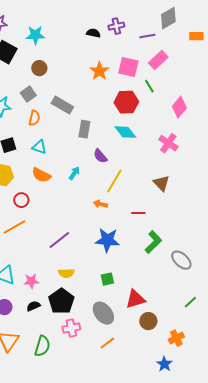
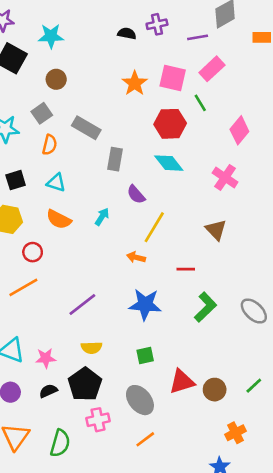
gray ellipse: (181, 260) -> (254, 311), moved
brown circle: (148, 321) -> (215, 390), moved

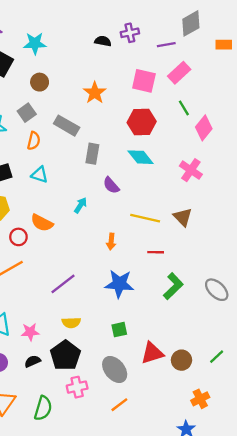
orange star: (135, 83) -> (95, 93), moved
green line: (200, 103) -> (184, 108), moved
orange semicircle: (59, 219) -> (42, 223), moved
yellow line: (154, 227) -> (145, 218), moved, turned 72
orange arrow: (136, 257) -> (111, 242), turned -98

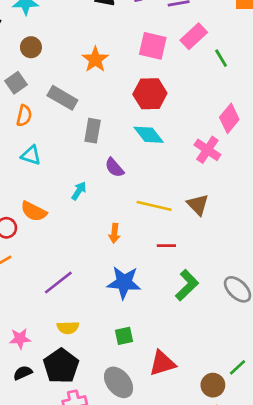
green line: (184, 108) -> (221, 58), moved
pink diamond: (204, 128) -> (229, 118), moved
brown circle: (181, 360) -> (213, 385), moved

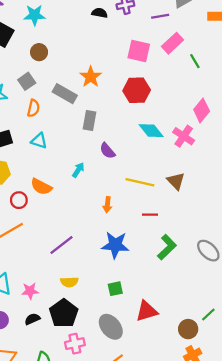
orange star: (95, 60) -> (91, 77), moved
cyan diamond: (149, 135) -> (151, 131), moved

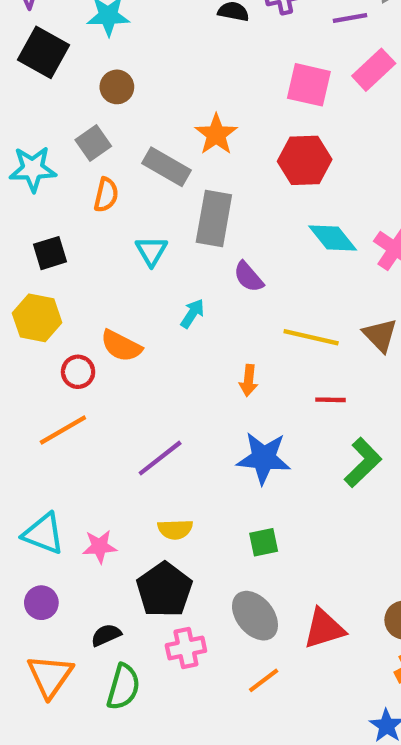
gray rectangle: (89, 121) -> (214, 219), size x1.4
cyan triangle: (39, 141) -> (151, 251), moved, turned 42
red triangle: (147, 311) -> (324, 629), moved
black semicircle: (32, 319) -> (106, 635), moved

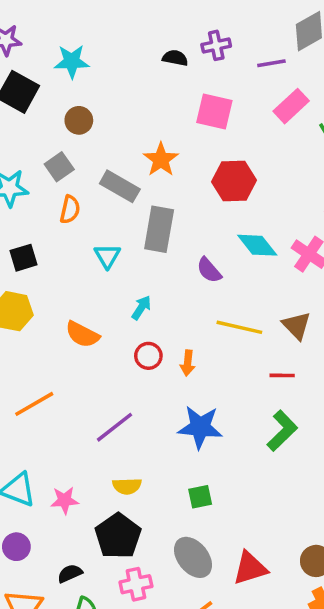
pink square: (309, 85) -> (214, 111), moved
purple semicircle: (249, 277) -> (209, 270), moved
red circle: (78, 372) -> (148, 356), moved
red line: (331, 400) -> (282, 375), moved

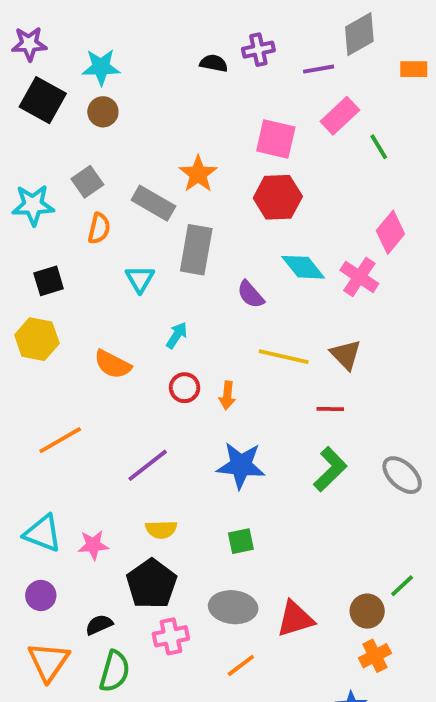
pink square: (214, 111) -> (276, 139), moved
brown circle: (79, 120) -> (103, 112), moved
gray ellipse: (193, 557) -> (233, 607), turned -45

